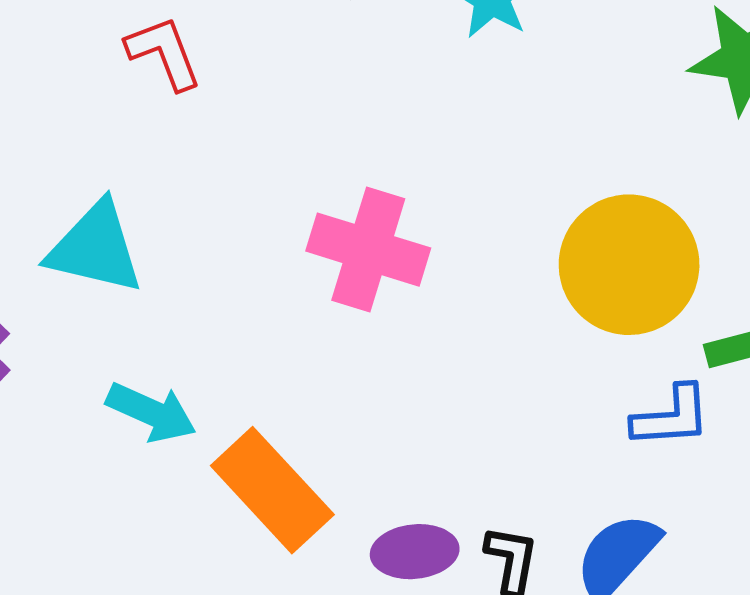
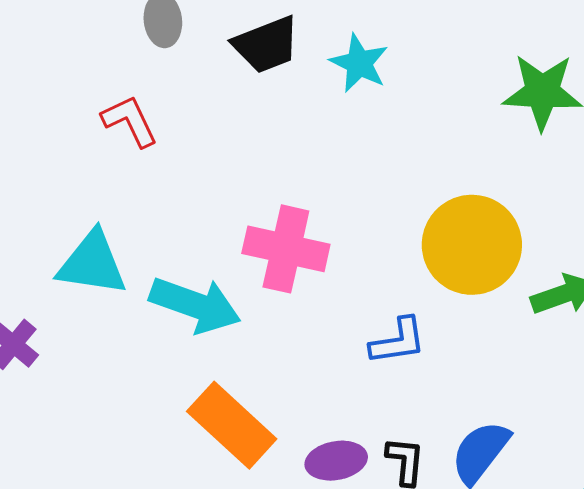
cyan arrow: (151, 412) -> (195, 305), moved, size x1.4
blue L-shape: (671, 417) -> (398, 341), moved

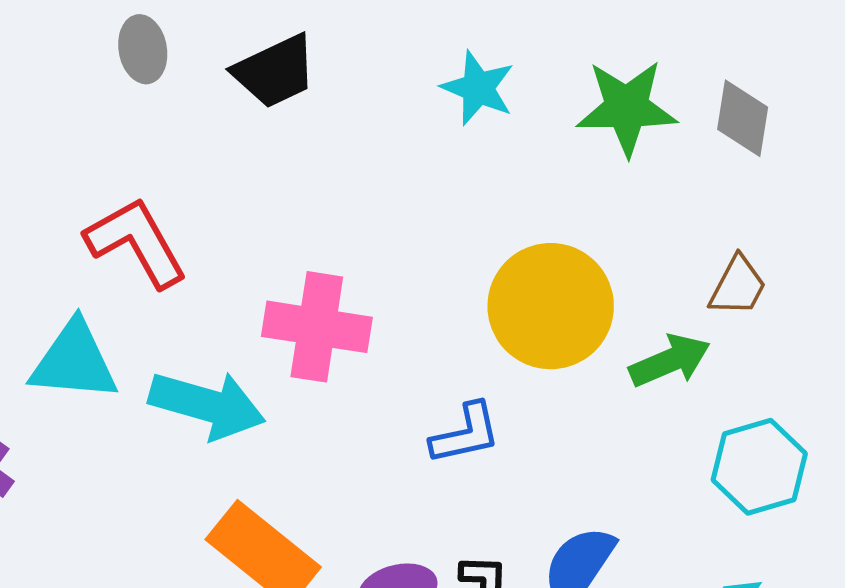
cyan star: (359, 63) -> (478, 88), moved
red L-shape: (130, 121) -> (136, 242), moved, size x1.4

